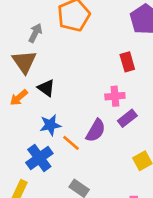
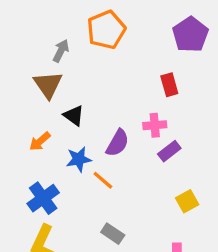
orange arrow: (19, 98) -> (40, 141), moved
purple semicircle: (96, 131) -> (118, 143), moved
blue cross: (39, 158) -> (43, 198), moved

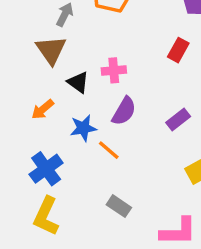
red rectangle: (169, 85) -> (178, 50), turned 45
pink cross: (155, 125) -> (114, 70), moved

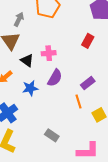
orange line: (109, 150) -> (79, 102), moved, turned 32

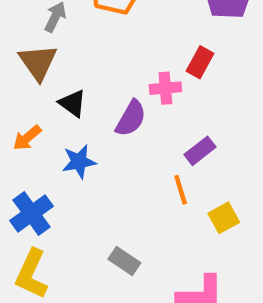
pink cross: (49, 53) -> (165, 88), moved
purple semicircle: (55, 78) -> (131, 118), moved

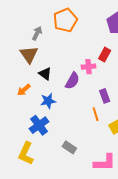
purple rectangle: (200, 151) -> (105, 96), turned -72
blue cross: (31, 213) -> (39, 125), moved

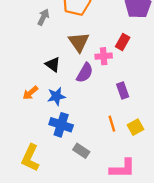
brown triangle: (29, 55) -> (79, 42), moved
orange arrow: (24, 90) -> (30, 93), moved
orange line: (96, 114) -> (112, 124), moved
blue cross: (39, 125) -> (61, 125), moved, turned -36

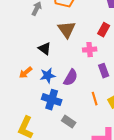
pink cross: (104, 56) -> (90, 50), moved
purple semicircle: (85, 73) -> (71, 78), moved

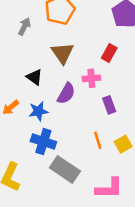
purple semicircle: (71, 78) -> (66, 94), moved
gray rectangle: (69, 122) -> (65, 169), size x1.6

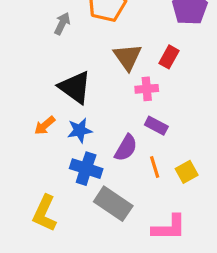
brown triangle: (62, 53) -> (128, 57), moved
black triangle: (35, 77) -> (75, 87), size x1.6
purple semicircle: (66, 94) -> (126, 148), moved
purple rectangle: (109, 105) -> (156, 126), moved, turned -42

